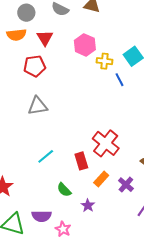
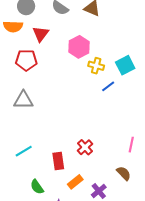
blue line: (119, 80) -> (108, 86), turned 72
red cross: (106, 143) -> (85, 147), size x0.6

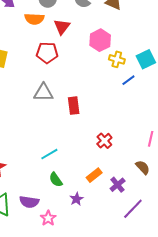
cyan line: (24, 151) -> (49, 154), moved
red rectangle: (58, 161) -> (74, 106), moved

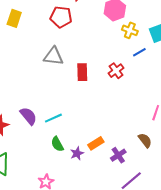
red cross: (104, 141) -> (116, 71), moved
purple star: (76, 199) -> (77, 153), moved
purple semicircle: (29, 202) -> (28, 116), moved, turned -144

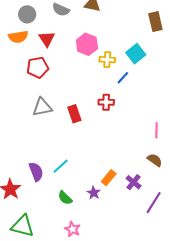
red cross: (116, 71) -> (106, 102), turned -35
purple semicircle: (28, 116) -> (36, 172), turned 36
green semicircle: (57, 144) -> (65, 198), moved

